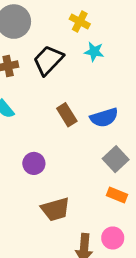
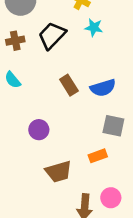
gray square: (116, 159) -> (113, 126), turned -35
orange rectangle: (117, 195) -> (98, 156), moved, turned -42

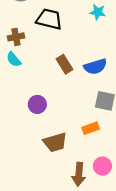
cyan star: (94, 28) -> (98, 12), moved
black trapezoid: (52, 35) -> (49, 19), turned 60
brown cross: (15, 41) -> (16, 37), moved

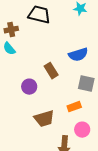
brown rectangle: (65, 64) -> (51, 71), moved
pink circle: (102, 166) -> (82, 130), moved

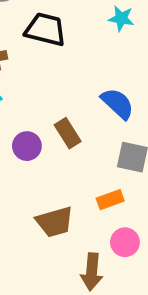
blue semicircle: (78, 55) -> (118, 103), turned -120
purple circle: (29, 87) -> (27, 146), moved

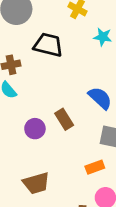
brown trapezoid: (55, 222) -> (36, 183), moved

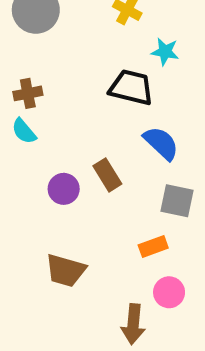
black trapezoid: (48, 45) -> (131, 87), moved
brown trapezoid: (36, 183) -> (66, 270), turned 32

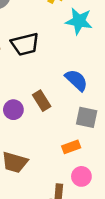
cyan star: (165, 52) -> (79, 21), size x1.5
black trapezoid: (131, 87) -> (25, 44), moved, turned 152

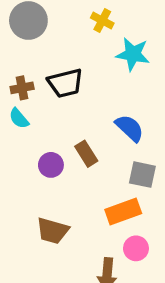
orange rectangle: (71, 147) -> (123, 211), size x1.5

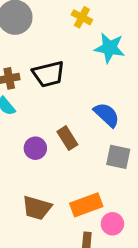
orange rectangle: (123, 211) -> (86, 205), moved

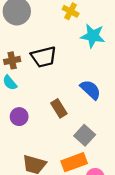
purple circle: (35, 148) -> (19, 117), moved
gray square: (118, 157) -> (85, 135), moved, turned 30

